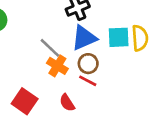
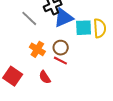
blue triangle: (84, 38) -> (63, 18), moved
gray line: (50, 48) -> (29, 18), moved

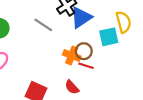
cyan square: (84, 28) -> (109, 37), moved
orange cross: (37, 49) -> (72, 56), moved

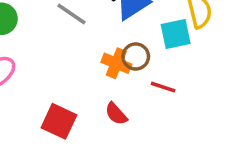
red line: (86, 66) -> (163, 87), moved

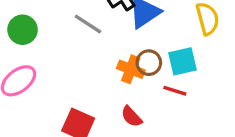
cyan square: (176, 34) -> (182, 61), moved

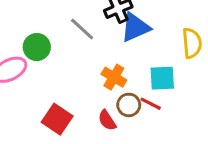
green circle: (23, 30) -> (37, 47), moved
brown circle: (149, 63) -> (129, 105), moved

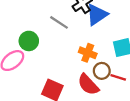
red line: (151, 104) -> (118, 77), moved
red semicircle: (107, 120) -> (88, 85), size x1.5

